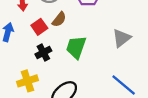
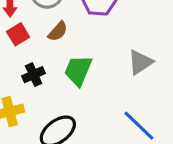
red square: (39, 27) -> (18, 34), moved

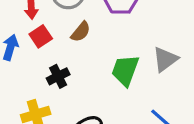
green trapezoid: (78, 70) -> (125, 70), moved

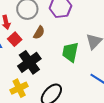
black cross: (58, 76) -> (29, 62), size x1.6

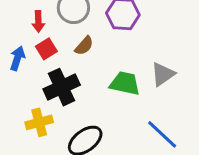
green trapezoid: (70, 52) -> (125, 83), turned 80

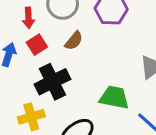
green trapezoid: (125, 83) -> (114, 97), moved

